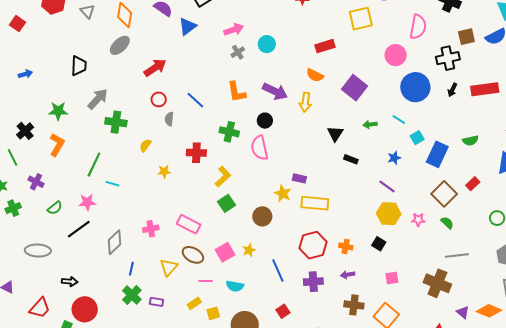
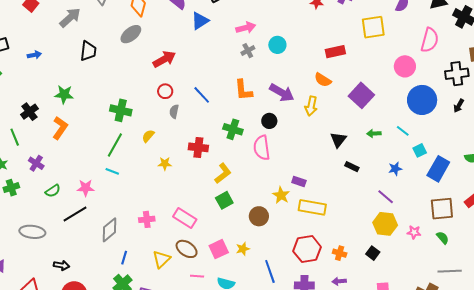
gray arrow: (98, 99) -> (70, 18), moved
green line: (94, 165) -> (115, 145), moved
brown square: (444, 194) -> (442, 209), turned 35

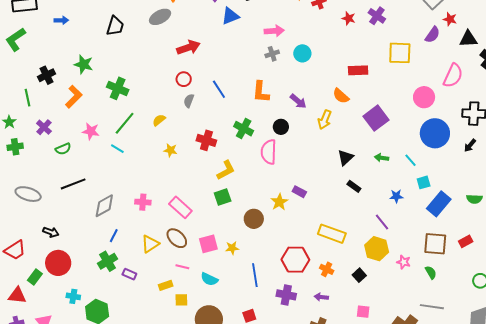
purple arrow: (282, 93) -> (298, 101), size x0.7
green cross: (121, 110) -> (118, 88), moved
pink star: (86, 188) -> (91, 131), moved
green semicircle: (53, 191) -> (63, 149), moved
yellow rectangle: (312, 207) -> (332, 234), moved

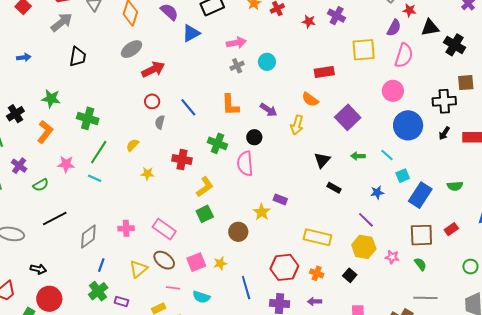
gray ellipse: (160, 17) -> (131, 49), moved
pink semicircle: (453, 76) -> (404, 56), moved

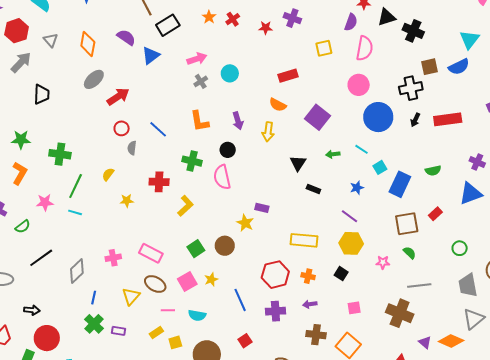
yellow square: (364, 50) -> (324, 48), size x0.7
purple arrow: (268, 110) -> (238, 121), turned 48
green square: (205, 214) -> (196, 249), moved
pink star: (392, 257) -> (383, 262), moved

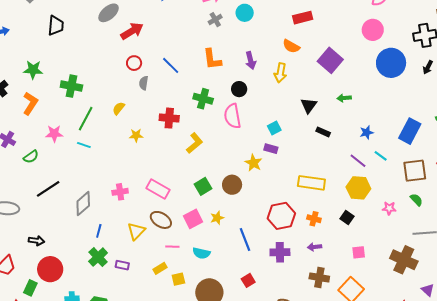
cyan line: (361, 149) -> (381, 156), moved
cyan square: (380, 167) -> (274, 128), moved

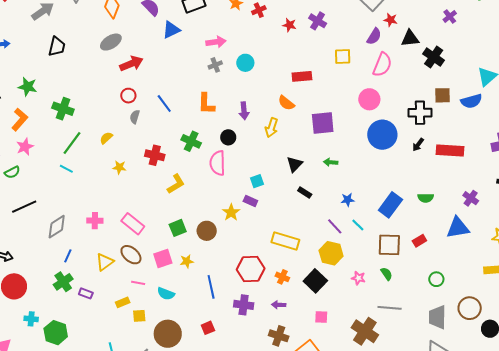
purple square: (330, 60) -> (323, 123), turned 35
pink star: (54, 134) -> (25, 147), moved, turned -30
black square: (347, 218) -> (315, 281), size x1.6

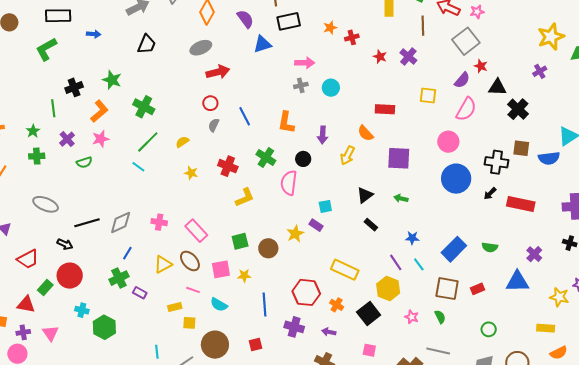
black line: (24, 207) -> (87, 223), moved

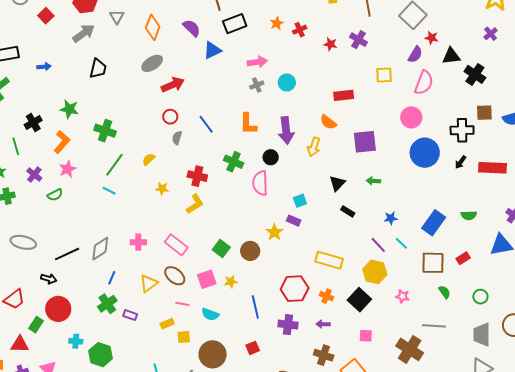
purple arrow: (323, 135) -> (286, 130), size x1.5
yellow L-shape: (245, 197) -> (195, 204), moved
green square: (240, 241) -> (221, 248), turned -30
green semicircle: (440, 317) -> (445, 292), moved

